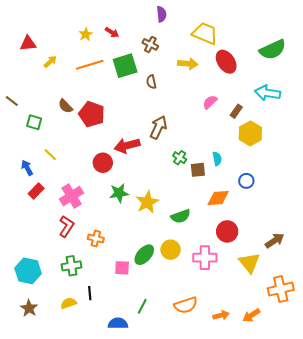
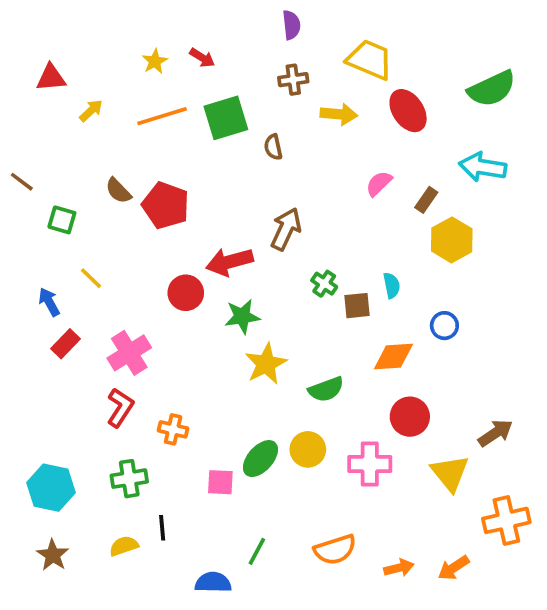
brown cross: (150, 44) -> (293, 80), moved, turned -35
green star: (119, 193) -> (242, 316), moved

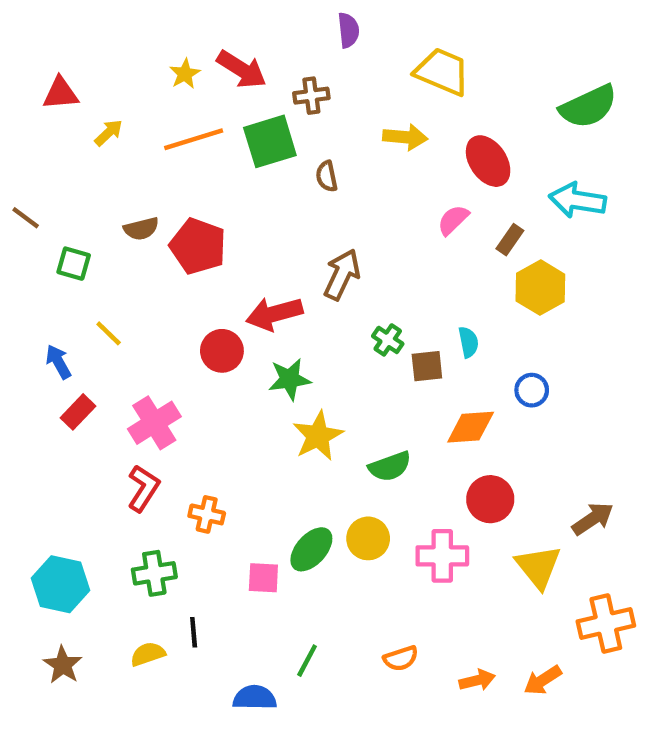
red arrow: (202, 58) -> (242, 69), size x1.6
brown cross: (293, 80) -> (311, 96), moved
red ellipse: (408, 111) -> (488, 161), moved
brown semicircle: (118, 191) -> (141, 229), turned -60
orange semicircle: (335, 550) -> (401, 658), size x0.7

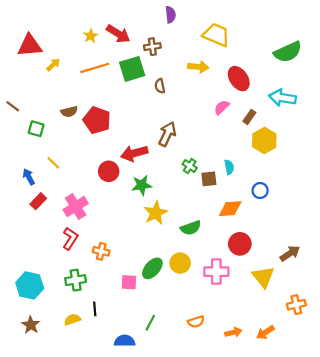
red triangle: (61, 93) -> (30, 45), size x1.4
orange cross: (606, 624) -> (296, 305), size x0.7

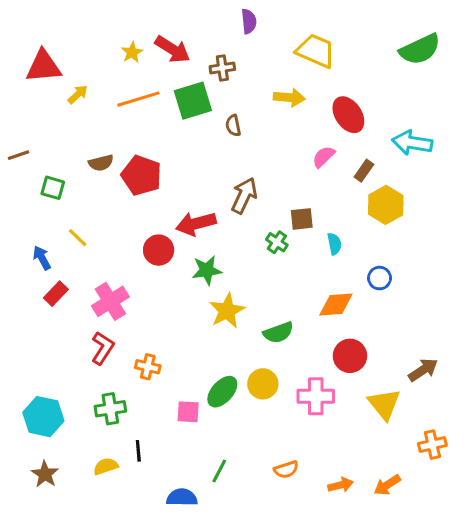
green semicircle: (288, 52) -> (420, 49), moved
brown line: (13, 106) -> (19, 155), turned -56
brown square: (209, 179) -> (302, 219), moved

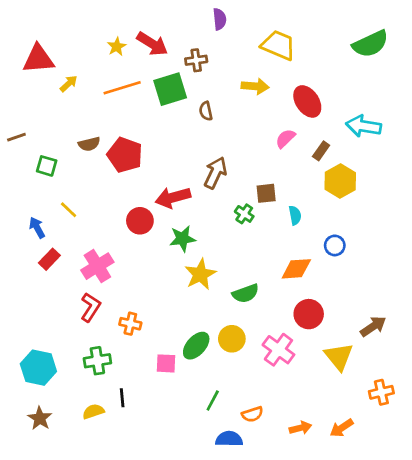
pink cross: (316, 396) -> (278, 350), turned 36
green line: (219, 471) -> (213, 400), moved
blue semicircle: (182, 497) -> (229, 439), moved

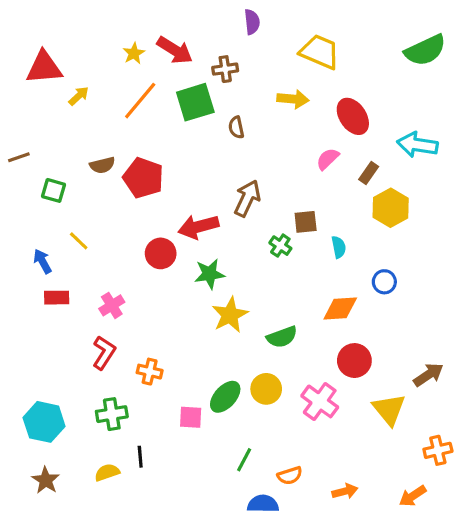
orange line: (122, 88) -> (140, 101), turned -33
red rectangle: (49, 259) -> (57, 298), turned 45
pink cross: (97, 266) -> (112, 305), size x0.7
orange arrow: (342, 428) -> (413, 496), moved

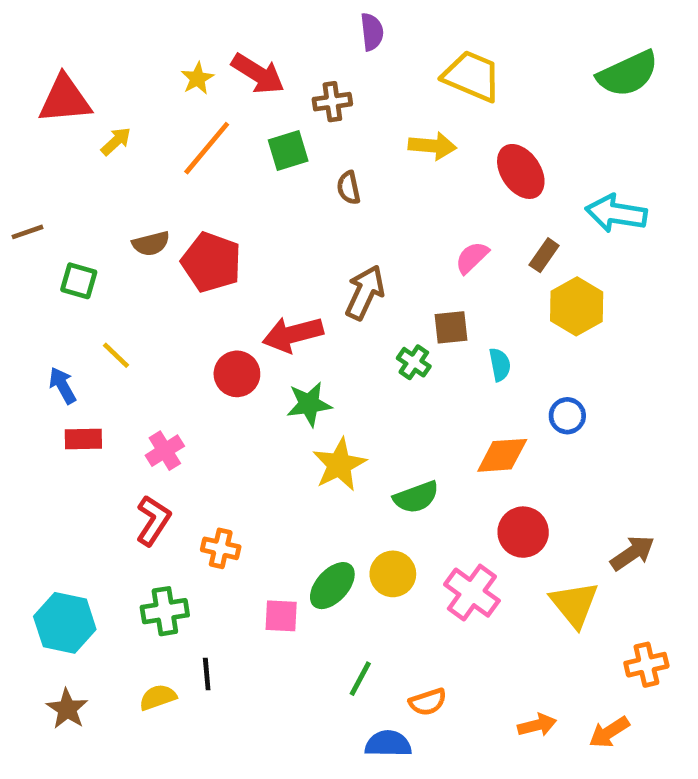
green square: (195, 102) -> (288, 151), size x0.7
pink semicircle: (328, 159) -> (472, 258), moved
orange arrow: (345, 491) -> (537, 725), moved

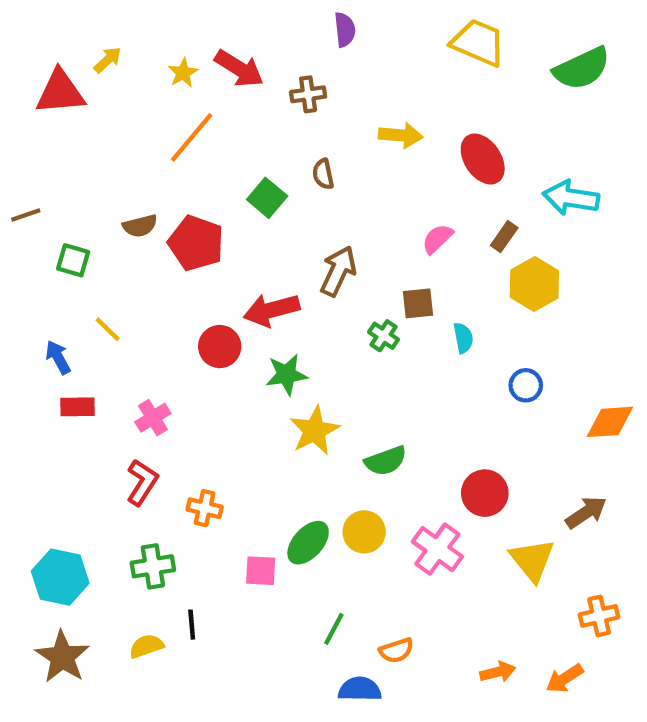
yellow trapezoid: (472, 76) -> (478, 43), moved
yellow arrow: (116, 141) -> (108, 60), moved
green square: (288, 151) -> (267, 198), moved, turned -33
orange diamond: (502, 455) -> (610, 422), moved
brown star: (67, 709) -> (62, 657), size x1.4

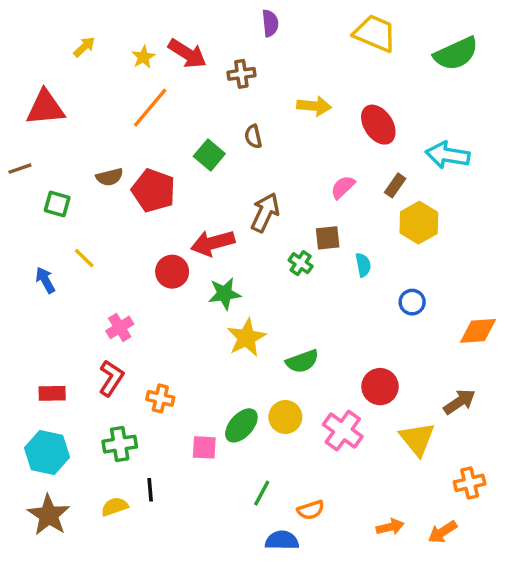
red triangle: (60, 92) -> (45, 108), moved
red rectangle: (77, 407) -> (52, 393), moved

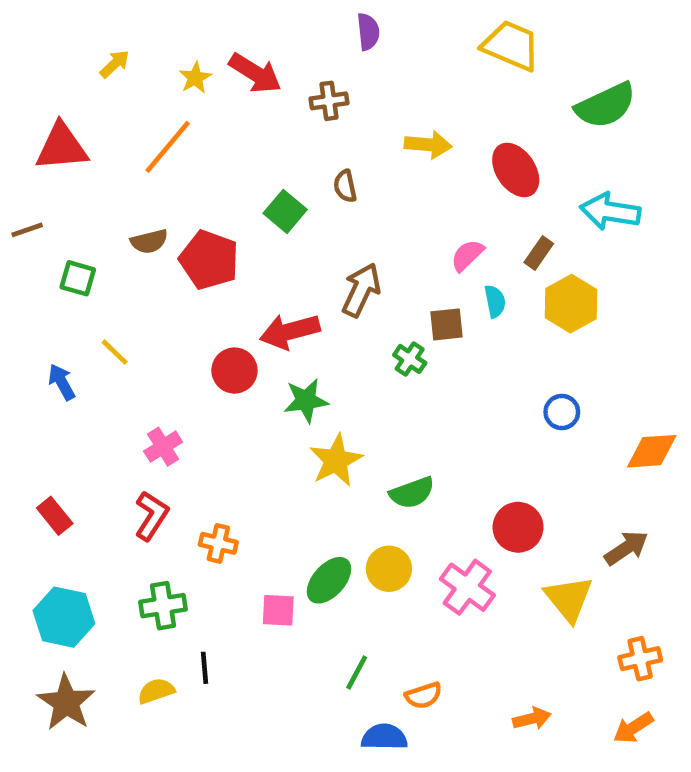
green semicircle: (456, 54) -> (606, 105), moved
orange line: (150, 108) -> (168, 147), moved
cyan semicircle: (363, 265) -> (495, 301), moved
red rectangle: (52, 393) -> (55, 516), moved, turned 52
orange arrow: (443, 532) -> (633, 728), moved

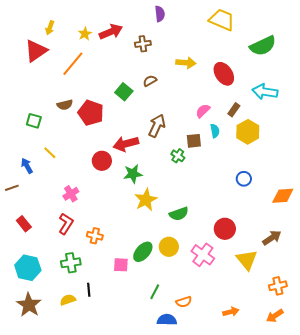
yellow arrow: (115, 64) -> (50, 28), turned 152
red arrow: (255, 73) -> (111, 32), turned -55
red triangle: (62, 147) -> (36, 51), moved, turned -30
brown semicircle: (345, 186) -> (150, 81), turned 72
brown line: (27, 230) -> (12, 188), moved

